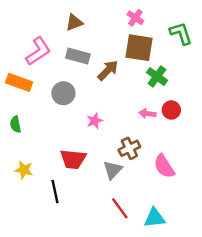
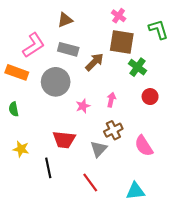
gray circle: (63, 93) -> (56, 82), size x1.4
pink arrow: (147, 114) -> (111, 100), moved, turned 96
red line: (120, 208) -> (90, 183), moved

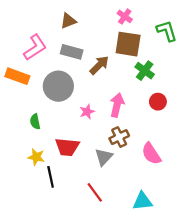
pink arrow: (111, 100) -> (117, 105), size x1.5
green semicircle: (14, 109) -> (35, 122), moved
yellow star: (21, 149) -> (36, 157), moved

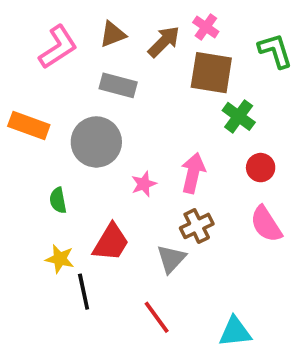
pink L-shape: (35, 47) -> (58, 47), moved
brown arrow: (99, 65) -> (164, 42), moved
red trapezoid: (67, 147) -> (111, 242), turned -65
pink semicircle: (151, 154) -> (266, 224), moved

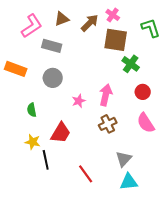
gray rectangle: (118, 85) -> (52, 46), moved
gray circle: (96, 142) -> (53, 78), size x0.7
gray triangle: (171, 259) -> (124, 159), moved

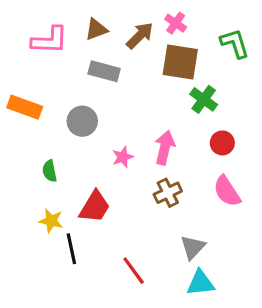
pink L-shape: (32, 26) -> (50, 40), turned 35
gray rectangle: (52, 46) -> (104, 71), moved

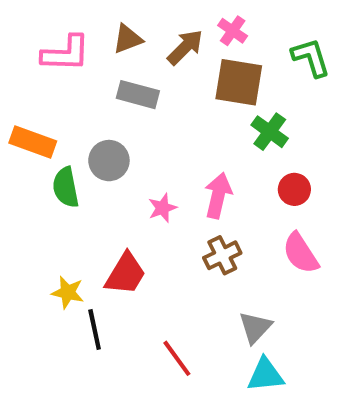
green semicircle: (50, 171) -> (66, 187), moved, size x1.4

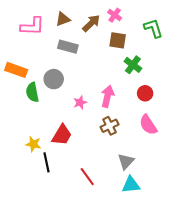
brown square: (239, 82) -> (118, 40), size x0.7

